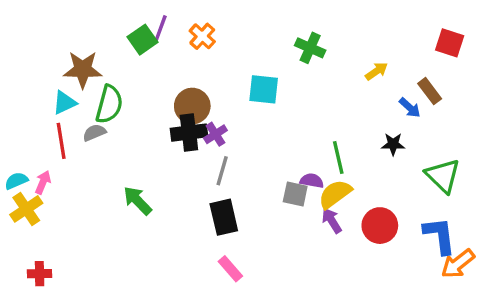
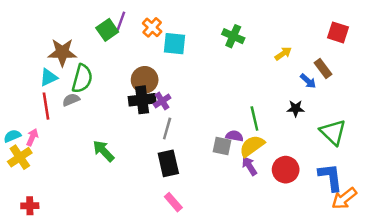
cyan square: (264, 89) -> (175, 44), moved

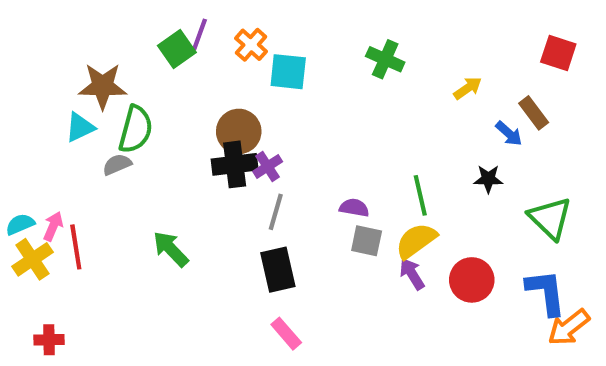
red line: (46, 106) -> (76, 247), moved
purple semicircle: (234, 136) -> (354, 208), moved

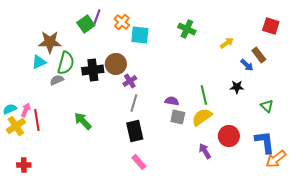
black cross: (235, 164) -> (93, 70), moved
green triangle: (550, 218) -> (267, 106), size x0.6
purple arrow: (412, 274) -> (205, 151), moved

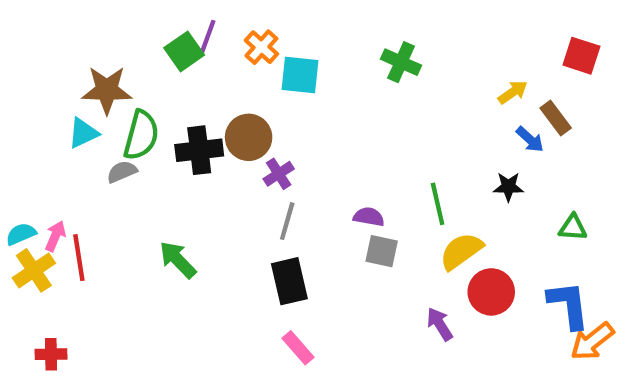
yellow arrow: (227, 43) -> (513, 92), moved
green triangle: (267, 106) -> (573, 228), turned -40
yellow semicircle: (202, 117) -> (461, 251), moved

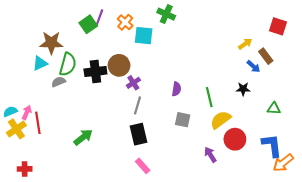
green cross: (401, 62) -> (166, 14), moved
purple semicircle: (369, 217) -> (176, 89), moved, turned 88
green arrow: (178, 260) -> (83, 137), moved, turned 96

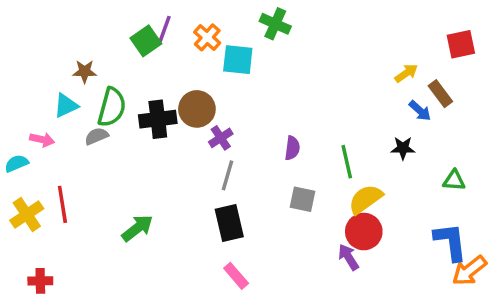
red square: (278, 26) -> (461, 44), turned -30
brown star: (51, 43) -> (85, 71), size x0.6
cyan semicircle: (10, 112) -> (16, 163), moved
pink arrow: (27, 113) -> (42, 140), moved, turned 80
red circle: (235, 139) -> (364, 232), moved

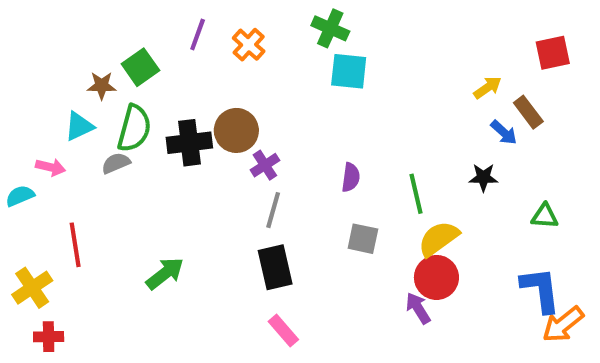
green square: (146, 41) -> (140, 67), moved
cyan square: (238, 60) -> (349, 71), moved
yellow cross: (27, 214) -> (32, 288), moved

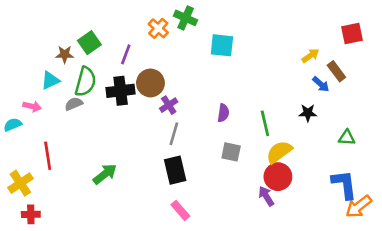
green cross: (330, 28) -> (186, 18), moved
purple line: (198, 34) -> (126, 54), moved

